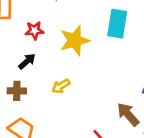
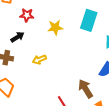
yellow star: (75, 40) -> (55, 28), size x0.7

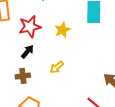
red star: (27, 15) -> (30, 27), size x1.5

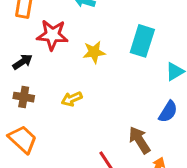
black arrow: (27, 52) -> (23, 62), moved

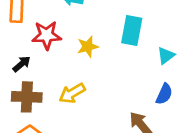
brown cross: (24, 97) -> (27, 97), size x1.5
yellow arrow: (72, 99) -> (72, 93), size x1.4

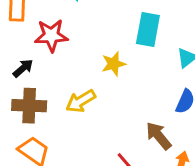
yellow star: (88, 47) -> (114, 64), moved

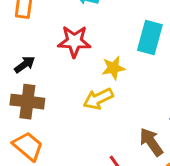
red star: (51, 35) -> (74, 41), moved
yellow arrow: (81, 101) -> (98, 99), moved

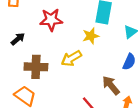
yellow star: (113, 68) -> (91, 36), moved
brown cross: (27, 102) -> (36, 67), moved

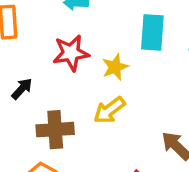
yellow star: (91, 36) -> (115, 67), moved

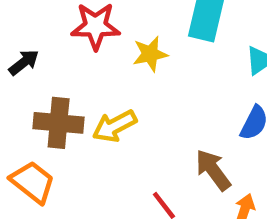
yellow arrow: (109, 110) -> (115, 126), moved

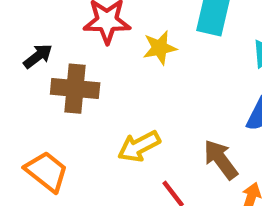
brown cross: (59, 123) -> (75, 89), moved
yellow arrow: (115, 126) -> (139, 146), moved

